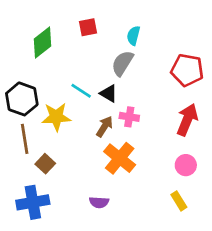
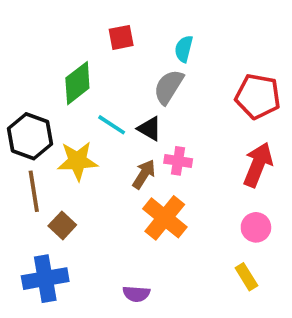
green diamond: (43, 42) -> (77, 83), moved
purple semicircle: (99, 202) -> (136, 294), moved

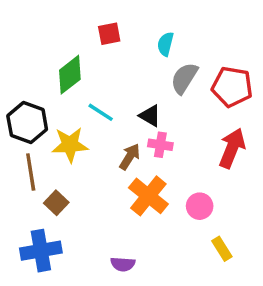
gray semicircle: (169, 87) -> (184, 78), moved
black triangle: (150, 129) -> (150, 116), moved
pink circle: (256, 227) -> (200, 206), moved

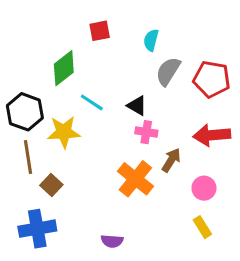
red arrow: (232, 148) -> (212, 135), turned -117
brown arrow: (130, 157) -> (171, 160), moved
pink circle: (200, 206) -> (204, 188), moved

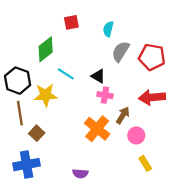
pink circle: (204, 188) -> (136, 135), moved

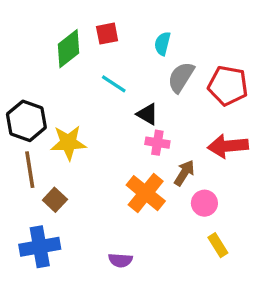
green diamond: (46, 49) -> (68, 49), moved
cyan line: (66, 74) -> (114, 84), moved

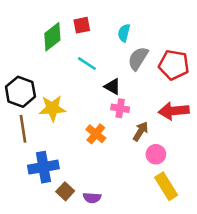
orange cross: (146, 193) -> (96, 134), moved, size x0.7
brown square: (55, 200) -> (65, 191), moved
yellow rectangle: (218, 245) -> (166, 186), size x1.5
blue cross: (40, 247) -> (43, 167), moved

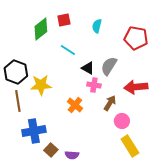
gray semicircle: (138, 58) -> (109, 66), moved
red pentagon: (174, 65) -> (136, 38), moved

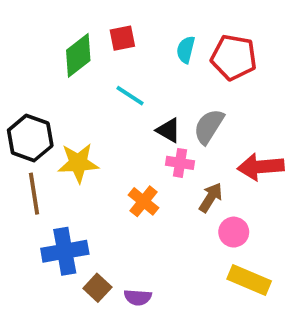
red pentagon: (136, 38) -> (234, 57), moved
yellow rectangle: (130, 146) -> (249, 280), turned -35

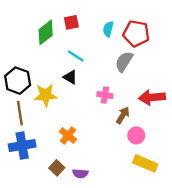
gray semicircle: (209, 126) -> (124, 62), moved
black triangle: (168, 130) -> (70, 77), moved
orange cross: (143, 201) -> (68, 135), moved
blue cross: (65, 251) -> (22, 145), moved

